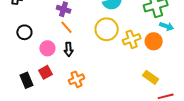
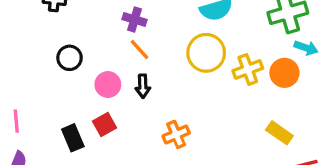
orange cross: (77, 79) -> (176, 134), moved

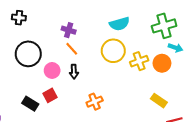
black circle: (70, 58) -> (28, 54), size x1.6
black rectangle: (73, 138) -> (30, 104), turned -35

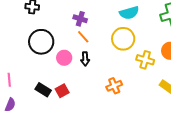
yellow cross: (139, 61) -> (145, 60), moved, turned 36
red square: (50, 95) -> (62, 91), moved
orange cross: (95, 102) -> (114, 86), moved

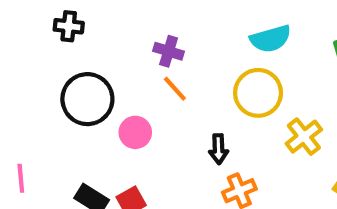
black arrow: (85, 59) -> (219, 149), moved
yellow cross: (145, 60) -> (304, 137), turned 36

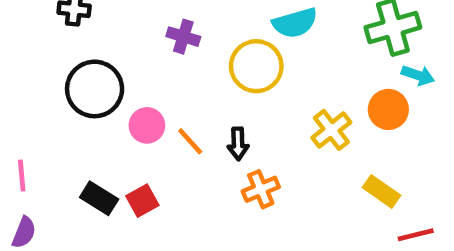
orange line: (175, 89) -> (190, 141), moved
yellow circle: (258, 93) -> (256, 66), moved

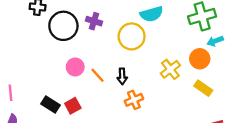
cyan arrow: (418, 75) -> (215, 41), turned 140
black circle: (95, 89) -> (63, 26), moved
yellow rectangle: (382, 191) -> (203, 88), moved

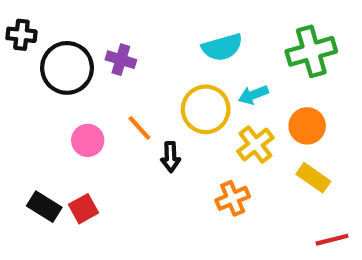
yellow circle: (132, 36) -> (206, 109), moved
cyan arrow: (215, 41) -> (253, 95), moved
orange line: (97, 75) -> (139, 128), moved
orange cross: (134, 100) -> (233, 198), moved

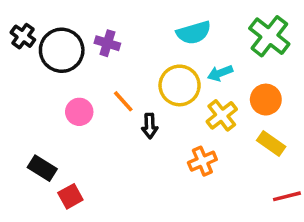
black cross: (21, 35) -> (23, 36), moved, turned 30
green cross: (311, 51) -> (269, 36), turned -36
red square: (84, 209) -> (70, 196), moved

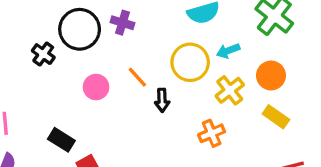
black cross: (23, 36) -> (43, 54), moved

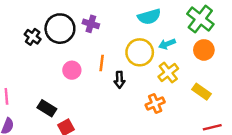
black cross: (43, 54) -> (33, 37), moved
orange circle: (271, 75) -> (204, 50), moved
orange line: (137, 77) -> (102, 63), turned 49

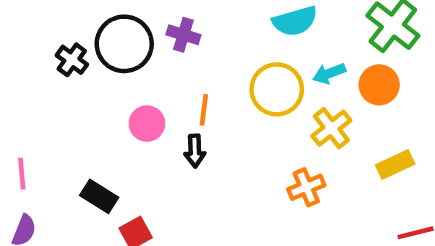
orange circle: (204, 50) -> (379, 85), moved
black arrow: (119, 80) -> (195, 151), moved
yellow rectangle: (202, 92) -> (395, 165), turned -60

